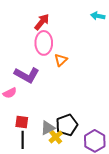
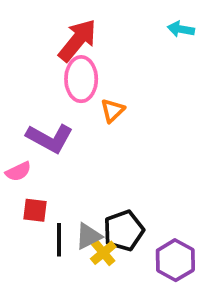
red arrow: (42, 22) -> (77, 40), size x1.4
red square: (22, 122) -> (35, 210), moved
black line: (23, 140) -> (59, 240), moved

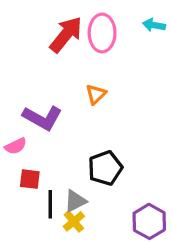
pink ellipse: (81, 79) -> (102, 33), moved
black pentagon: (124, 231) -> (105, 168), moved
yellow cross: (103, 253) -> (74, 221), moved

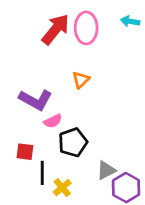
pink semicircle: (16, 146) -> (53, 121), moved
black pentagon: (105, 168) -> (73, 142), moved
gray triangle: (75, 201) -> (106, 170), moved

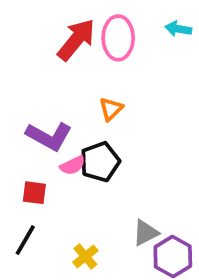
black pentagon: (73, 142) -> (100, 162), moved
red square: (25, 152) -> (34, 193), moved
black line: (42, 173) -> (25, 240), moved, turned 30

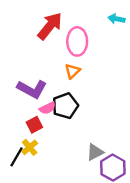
pink ellipse: (118, 38) -> (77, 41), moved
red square: (34, 193) -> (34, 125), moved, turned -35
yellow cross: (85, 256) -> (30, 147), moved

